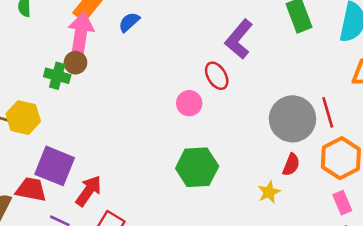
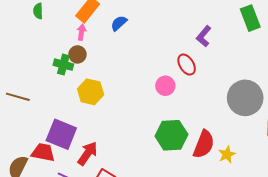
pink arrow: (81, 34) -> (82, 32), size x0.5
purple L-shape: (239, 39) -> (204, 36), size x0.7
yellow hexagon: (23, 118) -> (91, 92), moved
red semicircle: (291, 165) -> (204, 144), moved, size x1.6

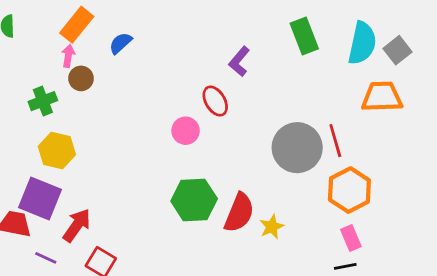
brown circle: (77, 54) -> (81, 78), moved
green cross: (63, 65) -> (43, 101), turned -36
yellow hexagon: (91, 92) -> (57, 150), moved

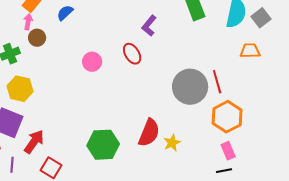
orange trapezoid: (382, 97) -> (250, 51), size x0.7
pink circle: (186, 131) -> (92, 62), moved
green hexagon: (194, 200) -> (103, 145), moved
purple line: (46, 258) -> (12, 165), turned 70

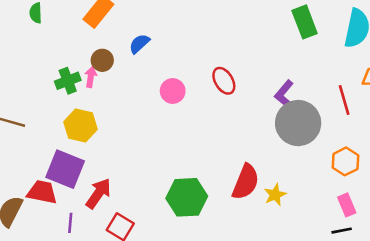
blue semicircle: (65, 13) -> (139, 44), moved
pink arrow: (28, 22) -> (91, 77), moved
purple L-shape: (149, 26) -> (284, 94), moved
red line: (217, 82) -> (344, 100), moved
orange hexagon: (227, 117) -> (345, 161), size x0.7

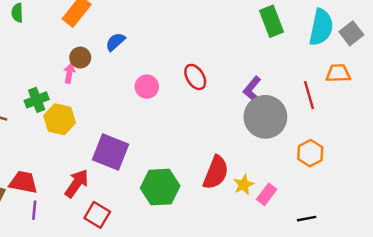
green cross: (68, 81) -> (37, 100), moved
purple square: (65, 169) -> (110, 152), moved
pink rectangle: (347, 205) -> (267, 194), moved, turned 60
purple line: (70, 223) -> (34, 210), moved

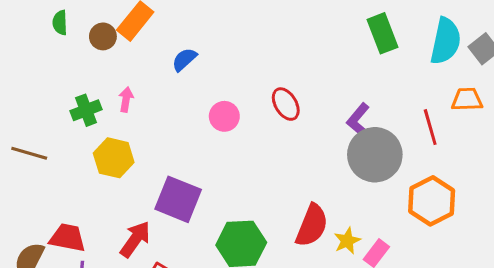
brown circle: (80, 58) -> (103, 36), moved
green cross: (37, 100) -> (86, 110), moved
orange hexagon: (310, 153) -> (432, 201), size x1.4

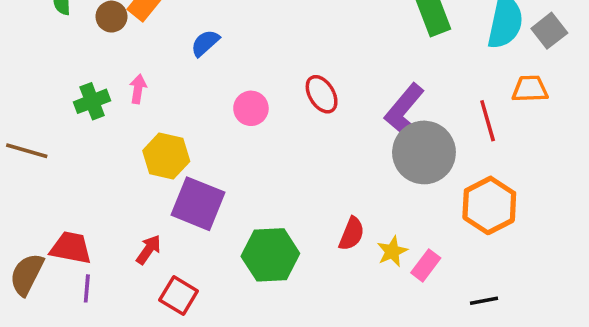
purple L-shape: (358, 119) -> (405, 112), size x1.5
yellow hexagon: (114, 158) -> (166, 156), moved
red semicircle: (312, 225) -> (352, 234), size x0.7
red arrow: (135, 239) -> (149, 250), size x0.7

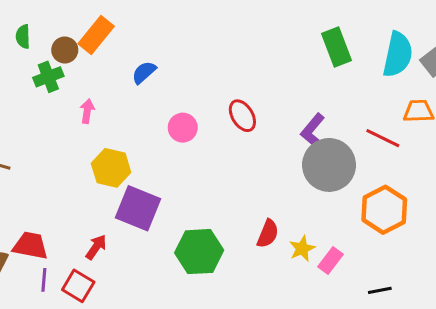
green cross: (92, 101) -> (48, 77), moved
purple L-shape: (405, 112) -> (313, 131), size x0.7
red line: (488, 121) -> (383, 138), turned -48
red square: (179, 295) -> (78, 286), moved

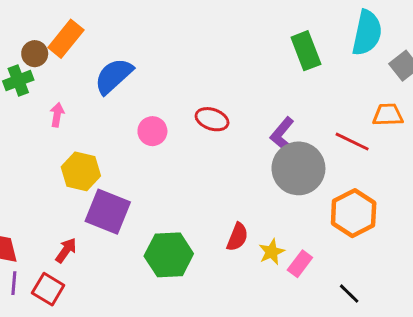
cyan semicircle: (398, 54) -> (367, 33), moved
blue semicircle: (144, 72) -> (114, 76), size x1.6
red ellipse: (242, 116) -> (212, 119), turned -40
black line: (380, 290) -> (349, 294), turned 55

